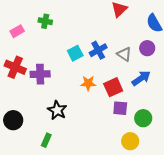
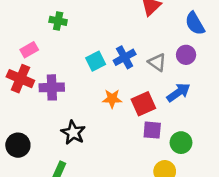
pink rectangle: (17, 31) -> (29, 50), moved

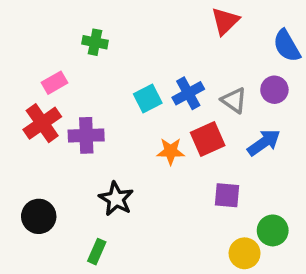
red cross: (20, 79) -> (42, 123), turned 32
red square: (143, 104) -> (208, 139), moved
green circle: (181, 143) -> (273, 230), moved

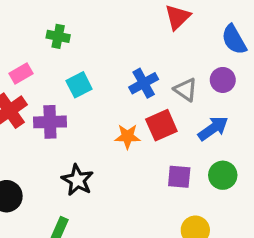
cyan square: (148, 99) -> (79, 85), moved
green circle: (273, 230) -> (223, 175), moved

